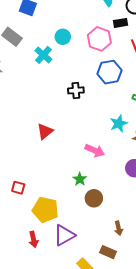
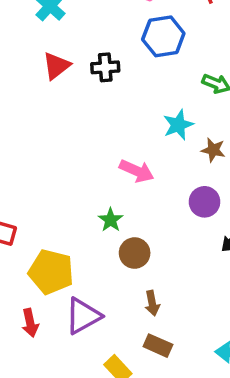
red triangle: (45, 131) -> (56, 66), moved
brown arrow: (119, 228) -> (152, 303), moved

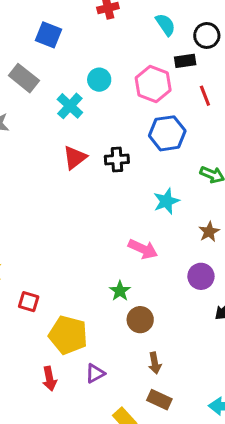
cyan star: (178, 125) -> (166, 201), moved
brown star: (213, 150) -> (209, 232), turned 30
purple triangle: (83, 316) -> (95, 373), size x0.6

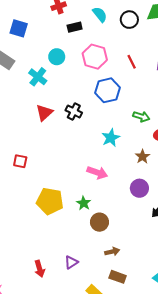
black rectangle: (185, 61) -> (75, 27), moved
black cross: (117, 159) -> (74, 111), turned 35
red square: (29, 302) -> (20, 161), moved
yellow pentagon: (68, 335) -> (50, 201), moved
brown arrow: (155, 363) -> (112, 252), turned -88

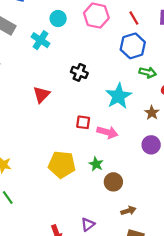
blue hexagon: (107, 90) -> (133, 46), moved
red triangle: (44, 113) -> (41, 95), moved
cyan star: (111, 138) -> (119, 96), size x1.4
red square: (20, 161) -> (83, 122), moved

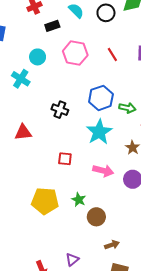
blue hexagon: (133, 46) -> (101, 98), moved
red triangle: (41, 95) -> (23, 132), turned 42
pink arrow: (107, 132) -> (103, 171), moved

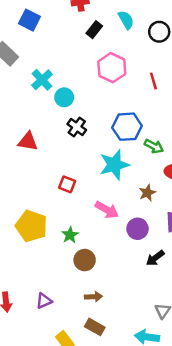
black rectangle: (52, 26) -> (94, 30), turned -48
cyan circle: (38, 57) -> (64, 97), moved

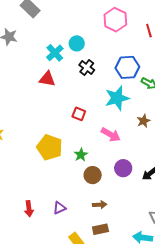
cyan cross: (42, 80) -> (55, 53), moved
purple circle: (137, 229) -> (123, 168), moved
brown rectangle: (95, 327) -> (100, 229), turned -42

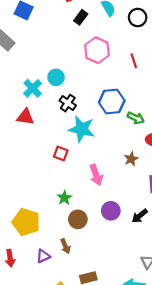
cyan star: (117, 98) -> (82, 129), moved, turned 30
pink arrow: (111, 135) -> (96, 175), turned 42
yellow pentagon: (50, 147) -> (26, 222), moved
brown arrow: (100, 205) -> (65, 246), moved, turned 72

